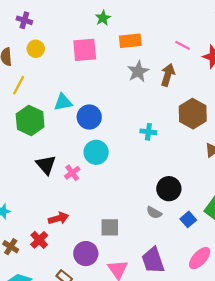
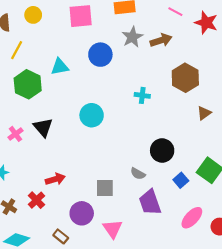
brown arrow: (168, 75) -> (161, 40), turned 55
blue circle: (89, 117) -> (100, 55), moved
pink cross: (72, 173) -> (16, 134), moved
gray semicircle: (154, 213) -> (138, 174), moved
purple trapezoid: (153, 260) -> (150, 202), moved

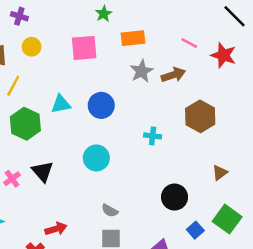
blue circle: (100, 55) -> (101, 105), moved
brown triangle: (204, 113) -> (220, 173), moved
gray semicircle: (138, 174) -> (110, 210), moved

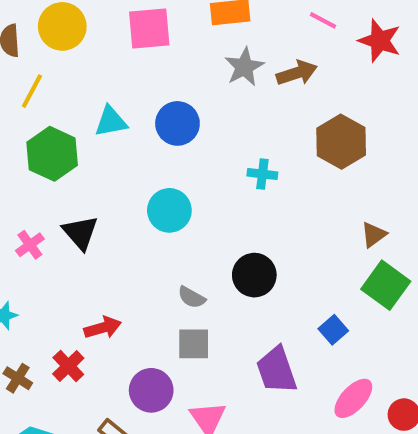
yellow circle: (32, 47) -> (62, 26), size x1.5
black circle: (175, 197) -> (254, 275), moved
green square: (227, 219) -> (386, 285), moved

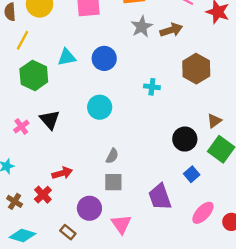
black circle: (254, 275) -> (185, 139), moved
gray semicircle: (192, 297) -> (112, 156), turned -91

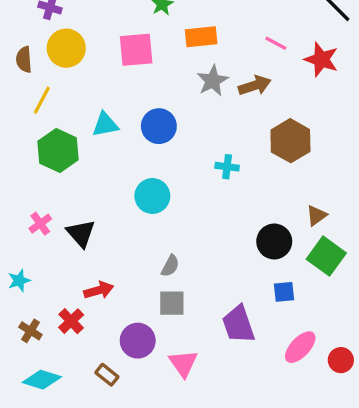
black triangle: (50, 120) -> (81, 233), moved
blue square: (192, 174) -> (284, 292), turned 35

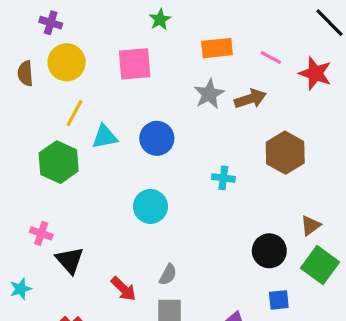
orange rectangle: (201, 37) -> (217, 48), moved
yellow line: (42, 100) -> (74, 113), moved
pink cross: (40, 224) -> (41, 233), turned -35
black triangle: (81, 233) -> (70, 260), moved
red arrow: (99, 290) -> (124, 289), moved, turned 60

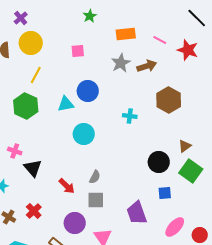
purple cross: (51, 23) -> (21, 18), turned 32
pink square: (135, 64) -> (78, 51), moved, size x0.6
cyan triangle: (105, 137) -> (66, 104), moved

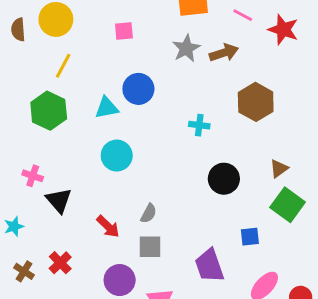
cyan circle: (84, 134) -> (117, 156), moved
black circle: (159, 162) -> (224, 179), moved

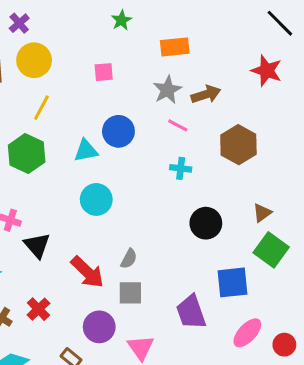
pink line: (243, 15) -> (178, 125), moved
red arrow: (108, 226) -> (87, 272), size x1.4
blue square: (250, 237) -> (233, 282), size x1.6

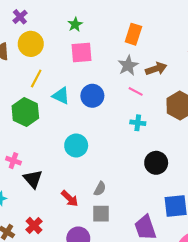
green star: (121, 20) -> (75, 24), moved
orange rectangle: (175, 47) -> (133, 34), turned -66
pink square: (104, 72) -> (82, 53), size x1.5
cyan triangle: (86, 151) -> (61, 96), moved, turned 36
red arrow: (87, 272) -> (70, 198), size x0.7

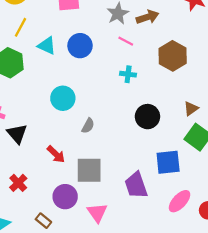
gray semicircle: (100, 189) -> (88, 126), moved
gray square: (101, 214) -> (89, 170), size x1.4

